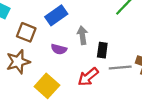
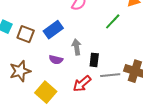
brown square: (26, 32) -> (26, 34), moved

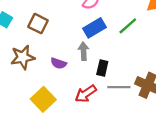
blue rectangle: (53, 30) -> (94, 28), moved
brown square: (26, 34) -> (38, 24), moved
brown star: (20, 71) -> (23, 57), moved

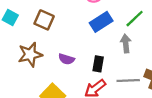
gray arrow: (84, 51) -> (126, 44), moved
black rectangle: (102, 68) -> (98, 64), moved

